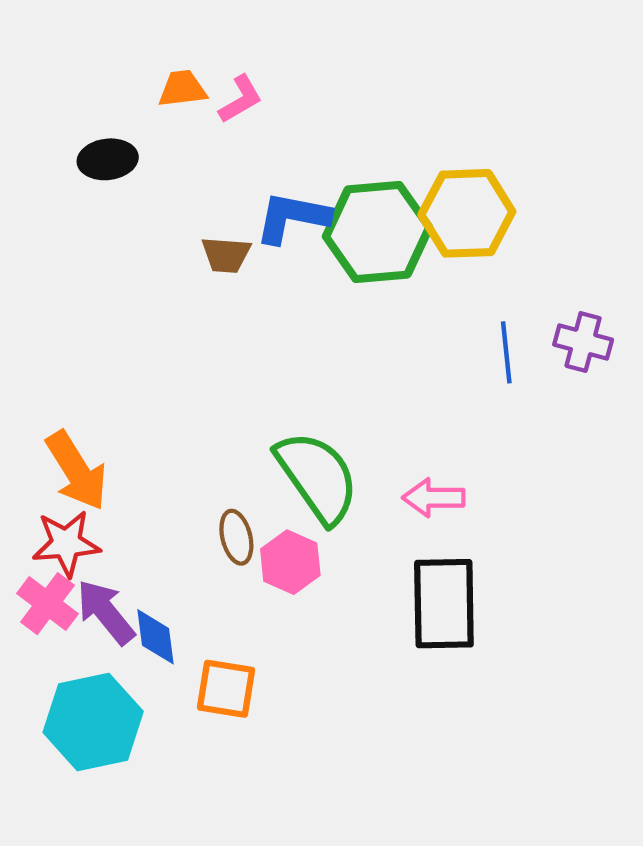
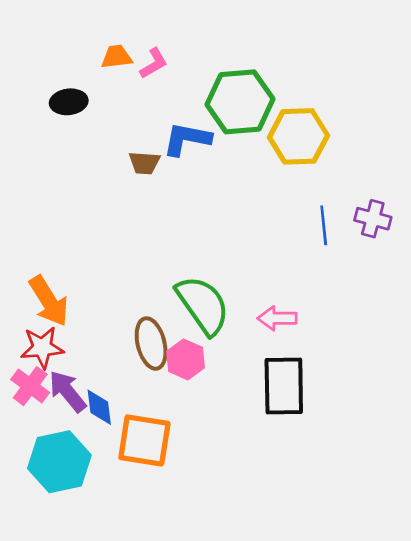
green hexagon: (378, 232) -> (240, 102), moved
brown ellipse: (236, 537) -> (151, 344), size x1.5
orange square: (226, 689) -> (144, 440), size x1.4

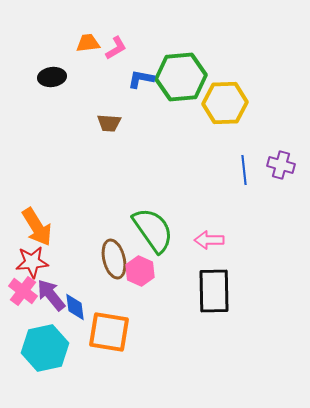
blue L-shape: (187, 139) -> (141, 79), moved, size x0.7

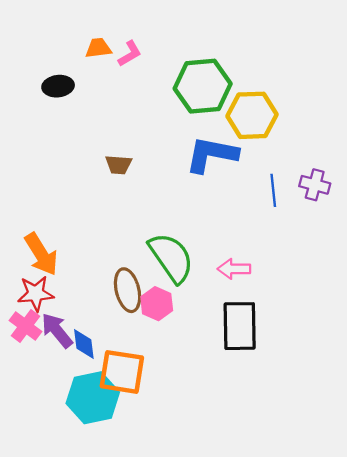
blue L-shape: (141, 79) -> (212, 155), moved, size x1.8
brown trapezoid: (109, 123) -> (119, 165), moved
cyan hexagon: (45, 348) -> (93, 398), moved

